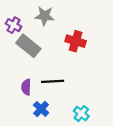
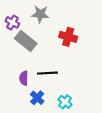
cyan cross: (81, 114) -> (65, 102), moved

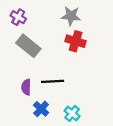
gray star: (40, 14) -> (71, 16), moved
purple cross: (12, 22) -> (18, 17), moved

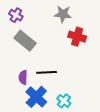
red cross: (76, 41) -> (77, 37), moved
blue cross: (41, 109) -> (36, 97), size x1.5

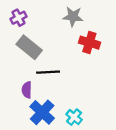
purple cross: (16, 15) -> (18, 18), turned 32
black line: (47, 72) -> (48, 72), moved

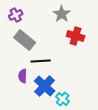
gray star: (73, 16) -> (62, 14), turned 30
blue cross: (42, 112) -> (45, 86), moved

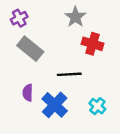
black line: (41, 61) -> (69, 74), moved
cyan cross: (63, 99) -> (97, 106), moved

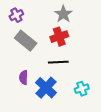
red cross: (92, 44) -> (59, 37), moved, turned -36
cyan cross: (97, 106) -> (82, 89), turned 32

